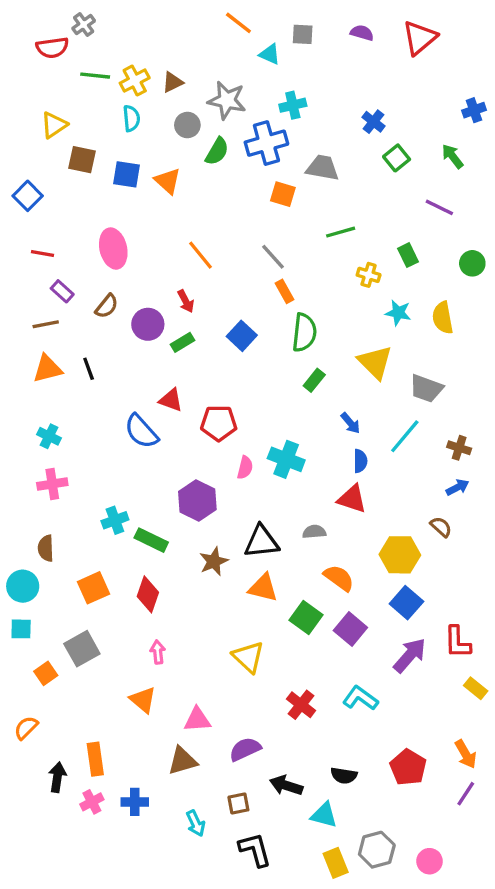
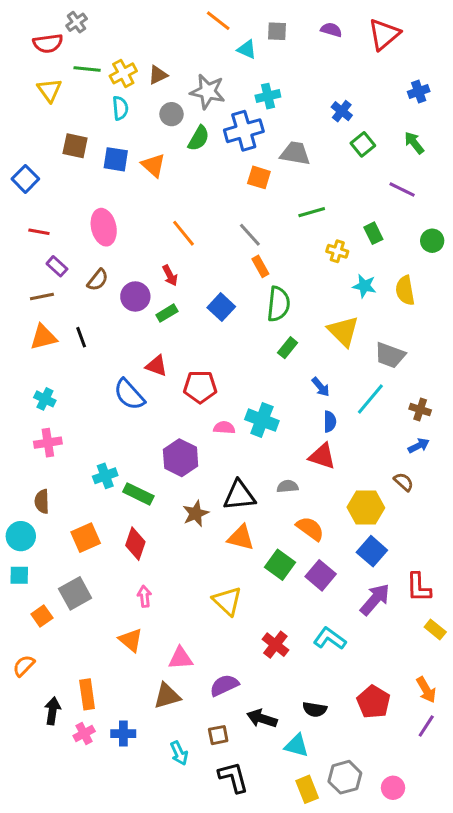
blue cross: (474, 110) -> (419, 92), moved
yellow triangle: (54, 125) -> (49, 90), moved, turned -32
pink semicircle: (245, 468) -> (224, 428), turned -100

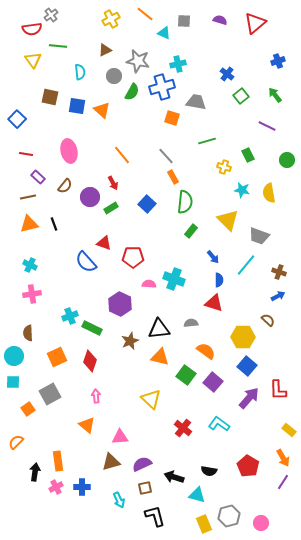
yellow cross: (123, 73) -> (111, 19), moved
yellow rectangle: (435, 630) -> (289, 430), moved
purple semicircle: (224, 685) -> (142, 464), moved

